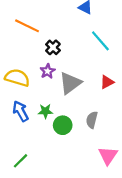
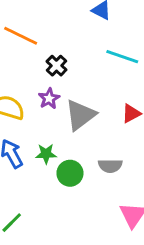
cyan line: (100, 41) -> (122, 57), turned -30
gray semicircle: (92, 120) -> (110, 166), turned -105

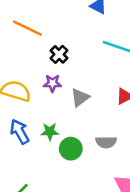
purple star: (49, 98) -> (52, 83), turned 30
gray triangle: (80, 115) -> (80, 98), size x0.7

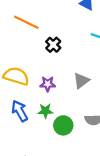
purple star: (52, 83) -> (48, 84), moved
gray triangle: (80, 98) -> (81, 81), moved

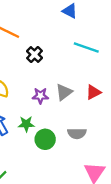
purple star: (48, 84) -> (40, 96), moved

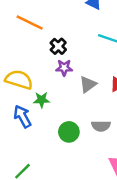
purple star: (40, 96) -> (64, 68), moved
green star: (26, 124) -> (42, 100), moved

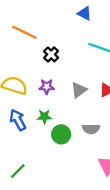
purple star: (64, 68) -> (47, 87), moved
green star: (42, 100) -> (44, 117), moved

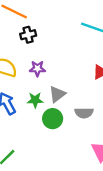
black cross: (51, 54) -> (28, 35), moved, turned 32
gray triangle: (79, 90) -> (57, 94), moved

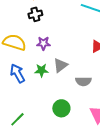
green circle: (53, 119) -> (61, 108), moved

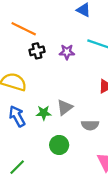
purple star: (43, 43) -> (67, 52), moved
green circle: (61, 108) -> (59, 145), moved

